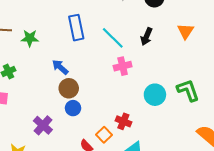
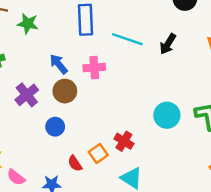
cyan line: (113, 38) -> (127, 39), turned -35
pink cross: (123, 66) -> (94, 68), moved
blue circle: (73, 108) -> (55, 127), moved
purple cross: (43, 125) -> (27, 95), moved

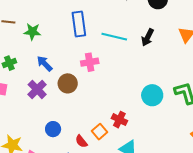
blue arrow: (59, 64) -> (45, 64), moved
blue circle: (55, 127) -> (53, 129), moved

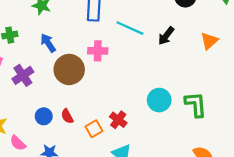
brown circle: (68, 83) -> (69, 69), size x1.4
purple cross: (37, 89) -> (23, 75), moved
red semicircle: (81, 141) -> (67, 116), moved

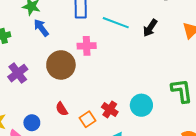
blue arrow: (48, 43) -> (41, 28), moved
cyan circle: (159, 100) -> (141, 105), moved
blue circle: (44, 116) -> (32, 123), moved

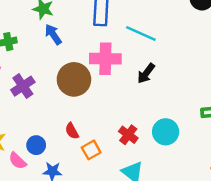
black arrow: (150, 28) -> (146, 73), moved
pink cross: (87, 46) -> (105, 59), size x1.4
orange square: (88, 119) -> (91, 150), moved

